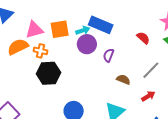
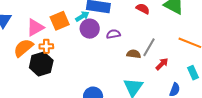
purple semicircle: (109, 55) -> (113, 34), turned 72
gray line: (151, 70) -> (149, 47), moved
black hexagon: (49, 73) -> (41, 64), moved

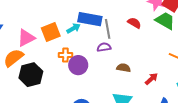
purple circle: (90, 29) -> (78, 65), moved
orange cross: (46, 46) -> (65, 55), moved
gray line: (149, 47) -> (108, 29), moved, turned -42

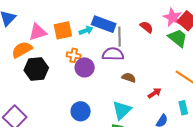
red semicircle: (134, 23) -> (147, 27), moved
purple semicircle: (104, 47) -> (113, 54), size x1.5

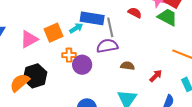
orange semicircle: (22, 50) -> (20, 83), moved

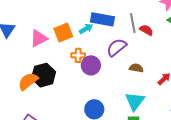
red semicircle: (135, 13) -> (146, 30), moved
gray line: (110, 27) -> (133, 23), moved
purple semicircle: (107, 46) -> (117, 47), turned -30

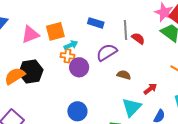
blue rectangle: (102, 19) -> (96, 23), size x0.7
cyan arrow: (86, 29) -> (71, 45), moved
cyan triangle: (135, 101) -> (132, 107), moved

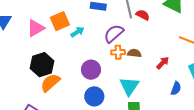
orange cross: (67, 56) -> (118, 52), moved
purple circle: (79, 67) -> (91, 70), moved
orange semicircle: (15, 76) -> (50, 83), moved
cyan triangle: (132, 107) -> (129, 86), moved

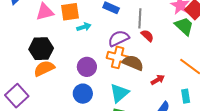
red semicircle: (143, 15) -> (147, 36), moved
orange cross: (118, 52) -> (118, 57), size x1.5
brown semicircle: (134, 53) -> (133, 63), size x1.5

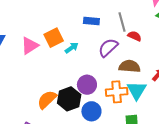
black hexagon: (41, 49) -> (69, 99), moved
orange cross: (118, 57) -> (117, 92), moved
cyan triangle: (119, 93) -> (137, 90), moved

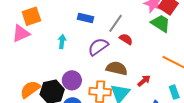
gray line: (122, 22) -> (116, 23), turned 42
orange square: (54, 38) -> (31, 16), moved
cyan arrow: (72, 48) -> (62, 42), turned -56

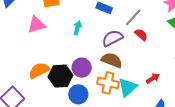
pink triangle: (21, 33) -> (37, 25), moved
brown semicircle: (117, 68) -> (112, 60), moved

